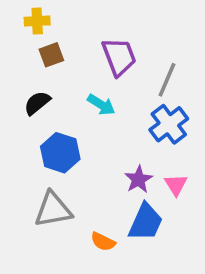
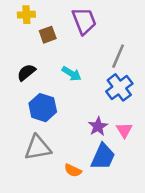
brown square: (51, 55) -> (48, 35), moved
purple trapezoid: (119, 57) -> (84, 21), moved

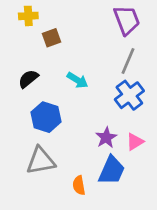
purple trapezoid: (84, 21) -> (127, 20), moved
pink triangle: (124, 130) -> (135, 142), turned 30
orange semicircle: (73, 170) -> (79, 185), turned 54

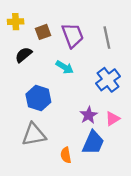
yellow cross: (28, 16) -> (16, 22), moved
purple trapezoid: (127, 20) -> (73, 35), moved
gray line: (128, 61) -> (107, 38), moved, turned -35
black semicircle: (28, 79) -> (24, 55), moved

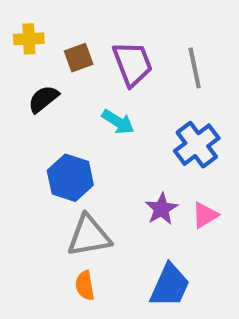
gray triangle: (34, 135) -> (89, 236), moved
blue trapezoid: (93, 143) -> (170, 286), moved
orange semicircle: (66, 155) -> (85, 286), moved

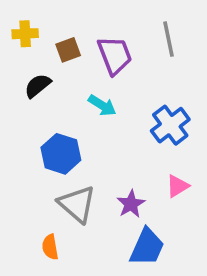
gray line: (195, 68) -> (168, 39), moved
purple star: (161, 209) -> (131, 204), moved
gray triangle: (89, 236) -> (77, 204), turned 51
orange semicircle: (85, 286) -> (50, 247), moved

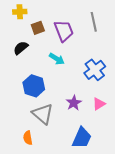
yellow cross: (25, 34) -> (20, 12), moved
purple star: (131, 204) -> (74, 103), moved

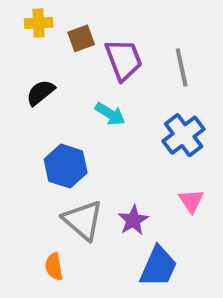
gray line: (94, 22) -> (182, 67), moved
brown square: (38, 28) -> (81, 38), moved
purple star: (74, 103) -> (133, 220), moved
pink triangle: (99, 104) -> (191, 201), turned -32

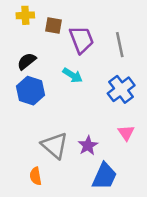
brown square: (81, 38) -> (53, 26), turned 30
blue hexagon: (66, 166) -> (30, 91), moved

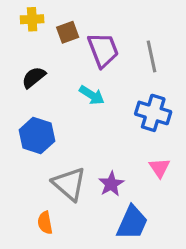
brown square: (53, 26) -> (68, 32), turned -30
blue cross: (121, 89) -> (153, 113), turned -36
blue hexagon: (30, 91) -> (37, 136), moved

